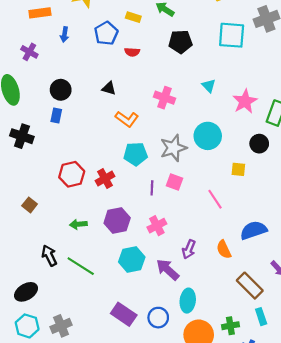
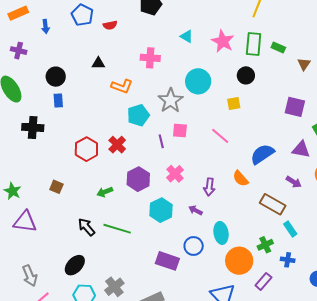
purple arrow: (168, 270) -> (195, 210), size x0.6
blue circle: (158, 318) -> (194, 246), moved

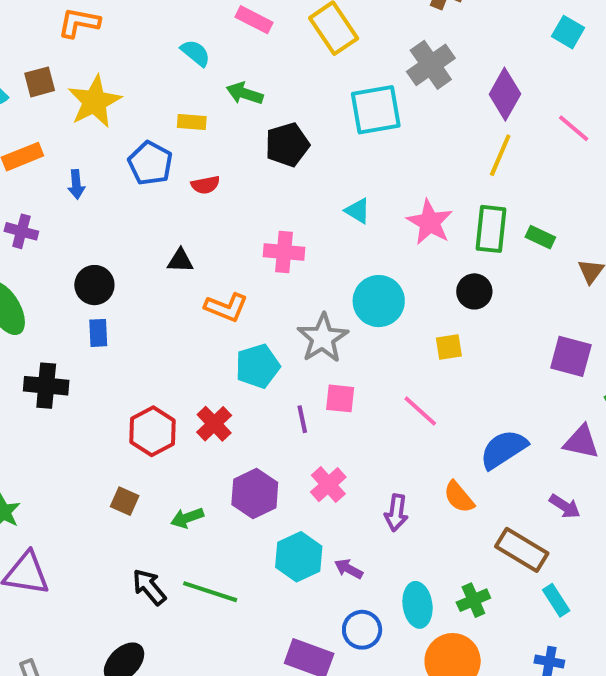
brown square: (56, 187) -> (125, 501), moved
purple arrow: (195, 210) -> (349, 569), moved
green cross: (265, 245) -> (473, 600), moved

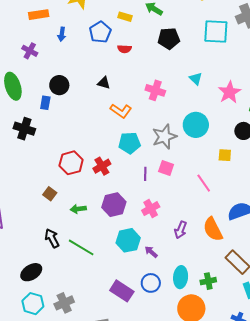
blue rectangle: (98, 333) -> (45, 103), moved
orange semicircle: (459, 497) -> (213, 229), size x1.4

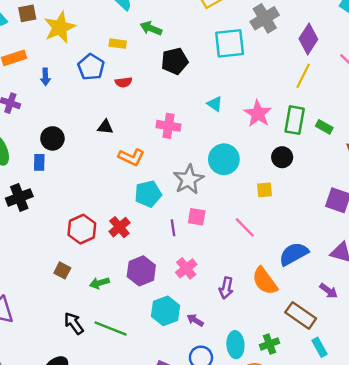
black cross: (24, 129) -> (19, 197), turned -30

